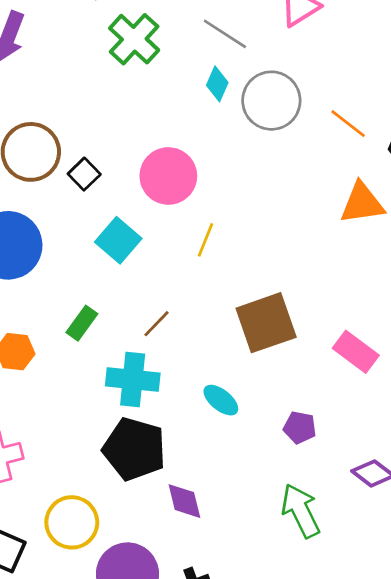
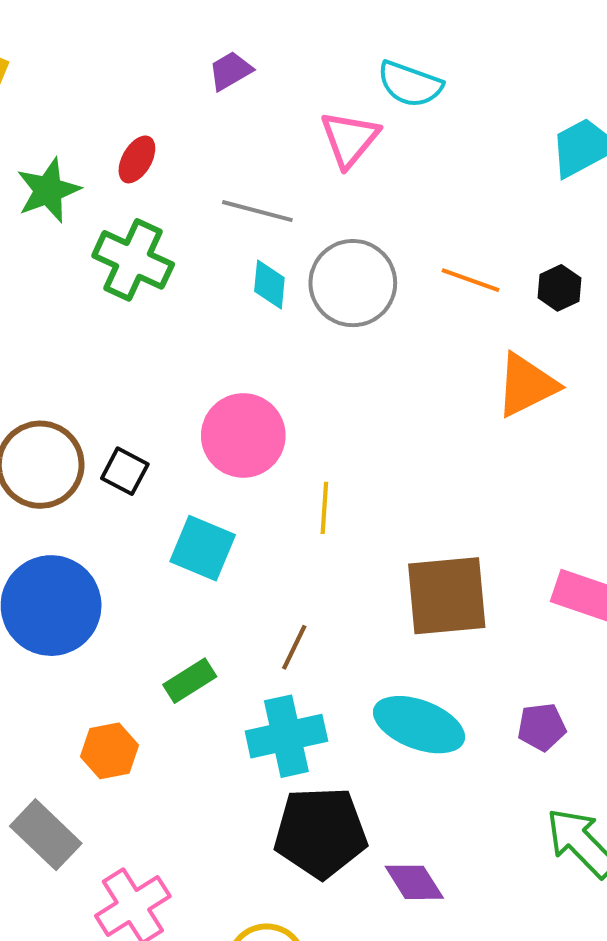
green rectangle: (82, 323) -> (190, 681), turned 40
brown square: (266, 323) -> (447, 596), turned 32
cyan ellipse: (221, 400) -> (419, 725), size x1.6

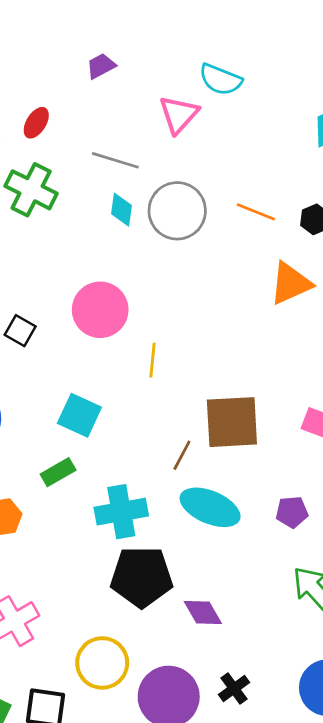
cyan square: (203, 548) -> (79, 415), moved
brown line: (294, 647) -> (182, 455), moved

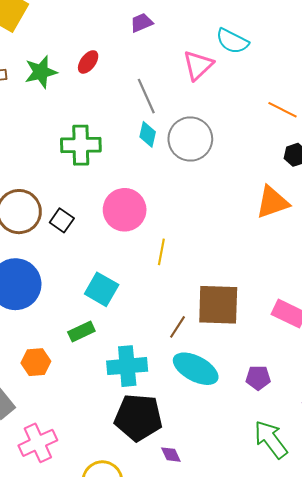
gray line: (115, 160) -> (146, 96), turned 44
green cross: (31, 190) -> (81, 145), moved, turned -33
orange line: (256, 212) -> (282, 110), moved
purple diamond: (203, 612) -> (171, 455), moved, size x0.7

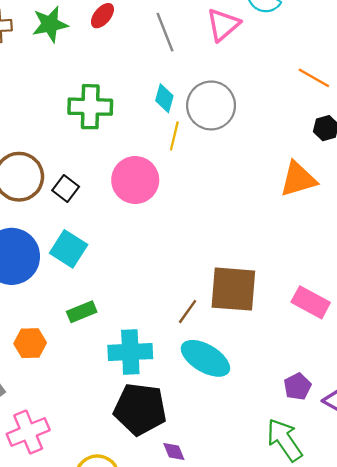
gray line: (146, 96) -> (165, 32), moved
yellow line: (161, 252) -> (174, 136), moved
cyan square: (102, 289) -> (69, 249), moved
purple pentagon: (258, 378) -> (297, 386), moved, turned -30

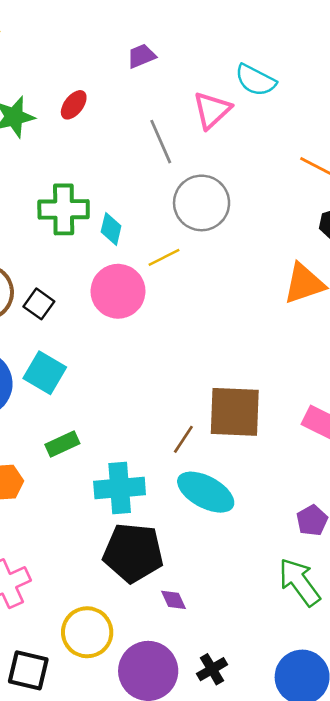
gray line: (165, 32) -> (161, 142), moved
cyan diamond: (164, 98) -> (111, 229), moved
yellow line: (174, 136) -> (164, 257), moved, turned 52

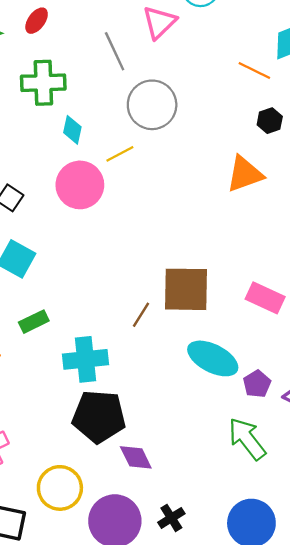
green cross: (64, 209) -> (43, 83), moved
cyan ellipse: (206, 492) -> (213, 358), moved
purple diamond: (174, 600) -> (136, 457), size x1.4

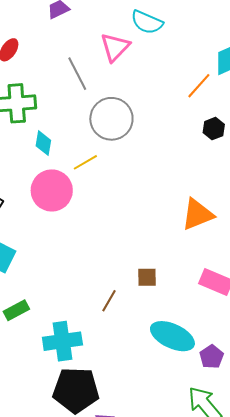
orange line: (254, 71) -> (199, 86), turned -72
orange triangle: (245, 174) -> (198, 214), moved
brown square: (186, 289) -> (147, 277), size x0.5

